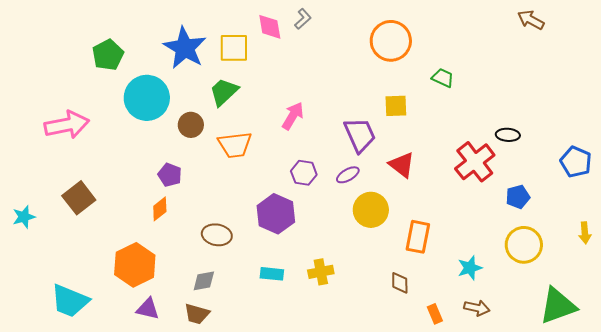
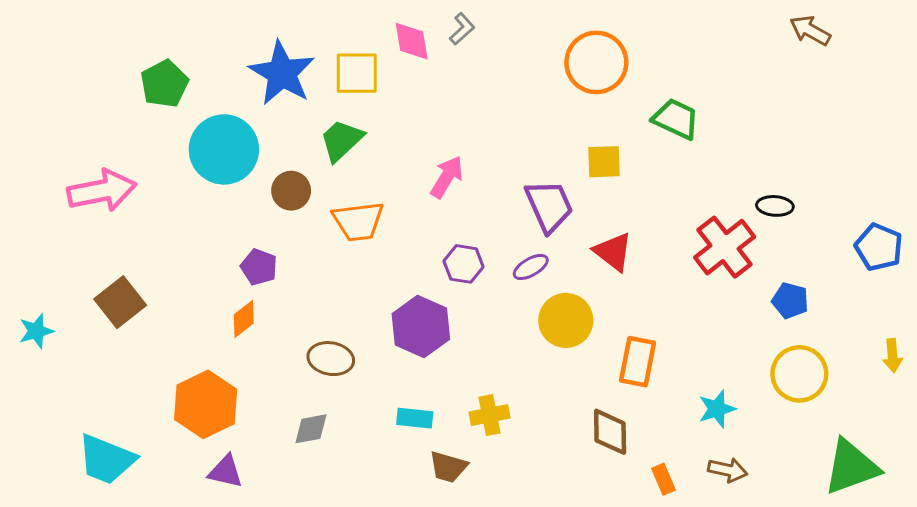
green trapezoid: (443, 78) -> (676, 119), size x1.4
blue pentagon: (518, 197) -> (790, 301), turned 30
brown diamond: (400, 283) -> (610, 432), size x1.4
brown trapezoid: (197, 314) -> (448, 467), moved

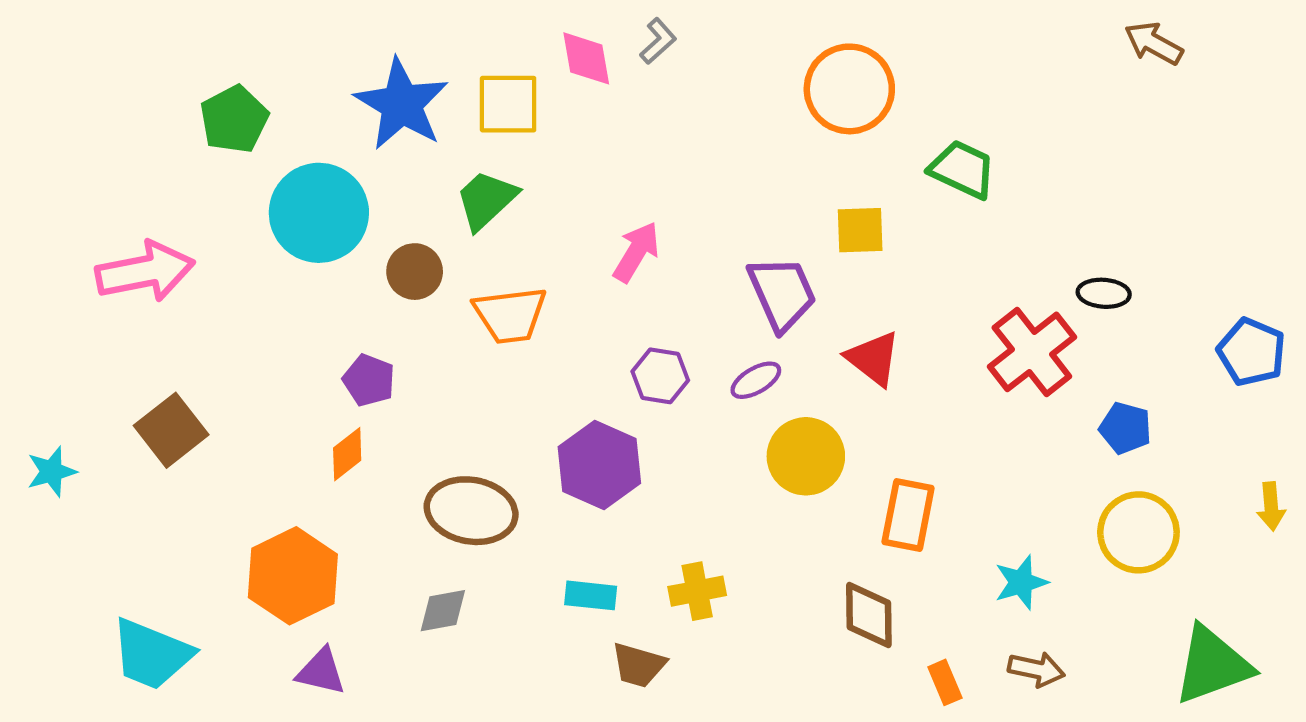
brown ellipse: (331, 359) -> (471, 511), size x1.4

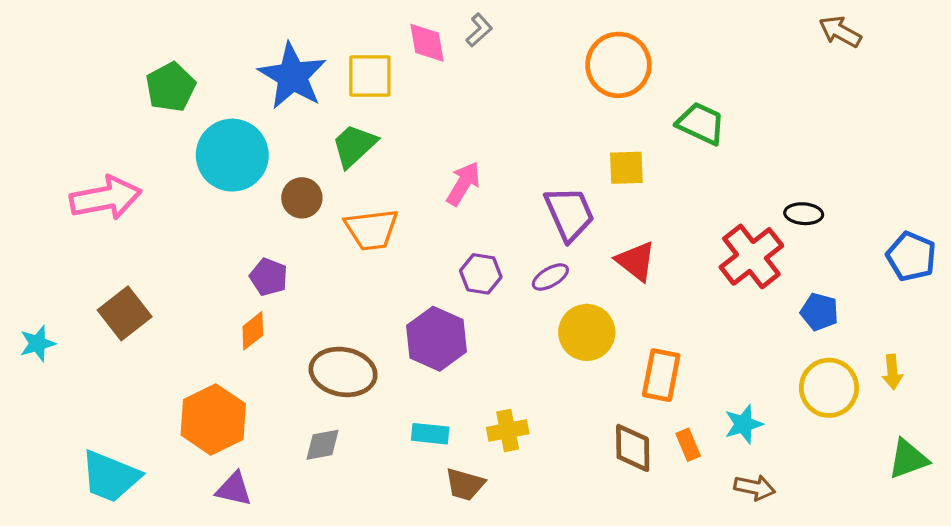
yellow arrow: (1271, 506) -> (892, 372), moved
green triangle: (1212, 665) -> (908, 459), moved, size x0.7
orange rectangle: (945, 682) -> (688, 445), moved

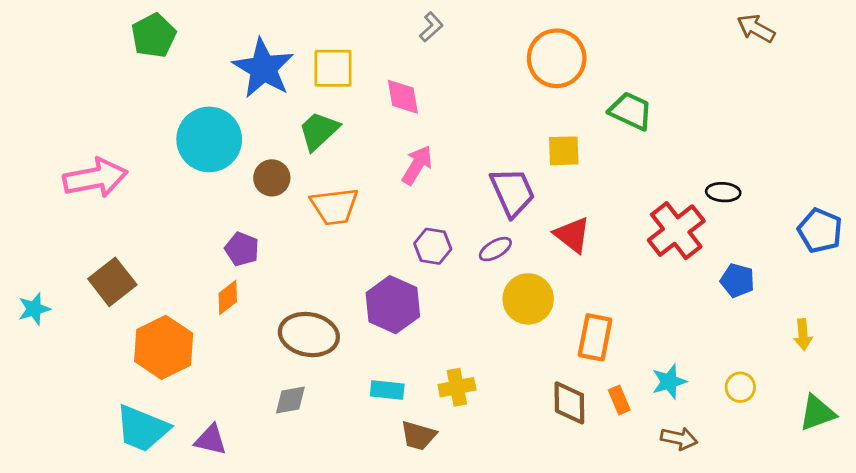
pink diamond: (427, 43) -> (403, 97), moved
green pentagon: (171, 87) -> (154, 36), moved
yellow circle: (829, 388) -> (740, 387), moved, size x0.6
orange hexagon: (213, 419) -> (164, 347), moved
cyan trapezoid: (110, 476) -> (142, 428), moved

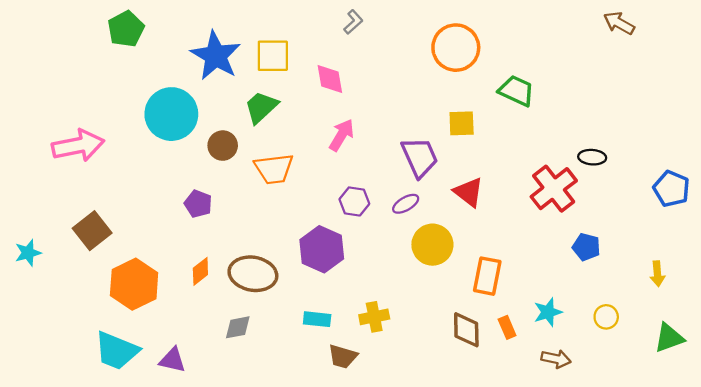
blue pentagon: (737, 280) -> (586, 247), moved
orange diamond: (228, 297) -> (200, 271), moved

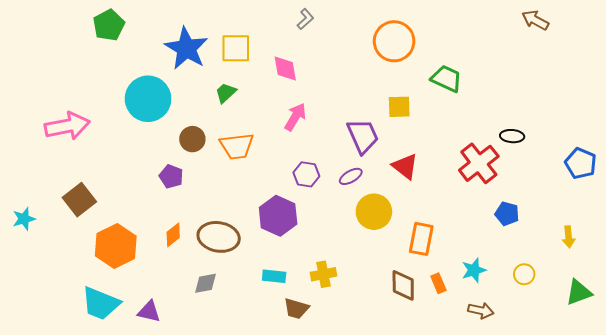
green trapezoid: (261, 107) -> (226, 93), size x0.7
brown circle: (223, 146) -> (192, 139), moved

